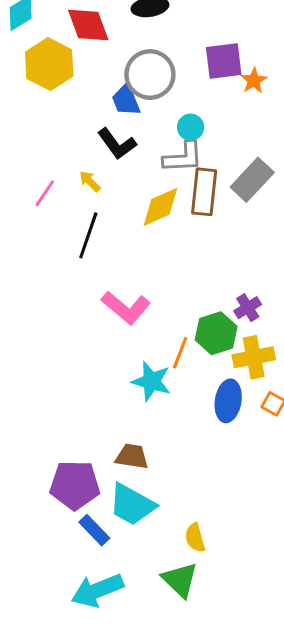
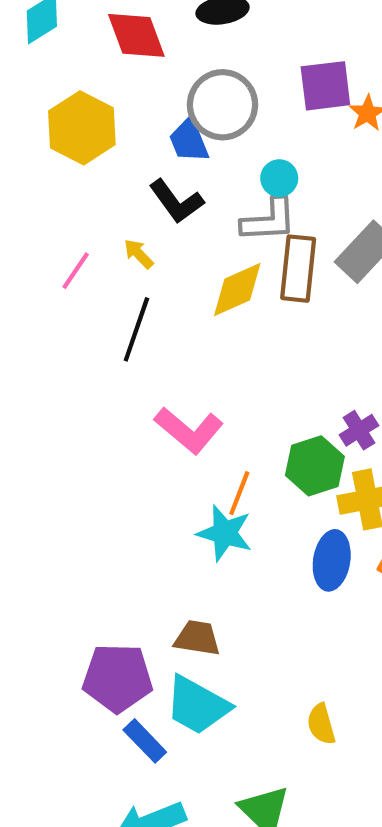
yellow hexagon: (49, 64) -> (82, 128), moved
orange line: (180, 353) -> (239, 493), moved
yellow semicircle: (195, 538) -> (321, 724), moved

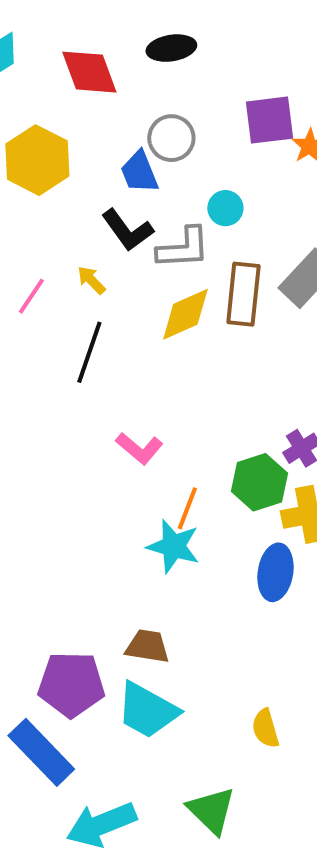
gray circle: (223, 105) -> (171, 138), size x0.7
gray L-shape: (269, 220) -> (183, 248), moved
pink L-shape: (189, 430) -> (139, 448), size x0.7
blue rectangle: (145, 741) -> (41, 752), moved, size x1.6

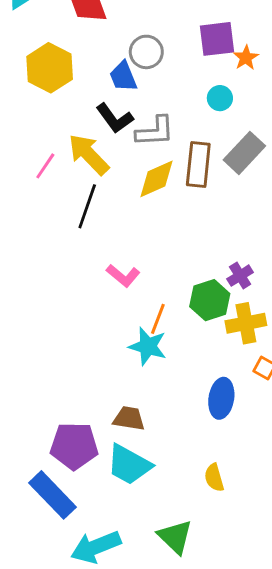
cyan circle: (225, 208) -> (220, 98), moved
yellow arrow: (91, 280) -> (89, 154), size x2.0
blue ellipse: (275, 572) -> (221, 398), moved

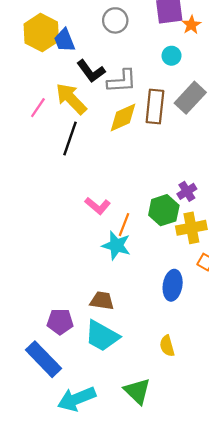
blue trapezoid: (123, 76) -> (64, 40), moved
pink L-shape: (123, 276) -> (98, 206), moved
purple pentagon: (74, 446) -> (60, 322), size x0.7

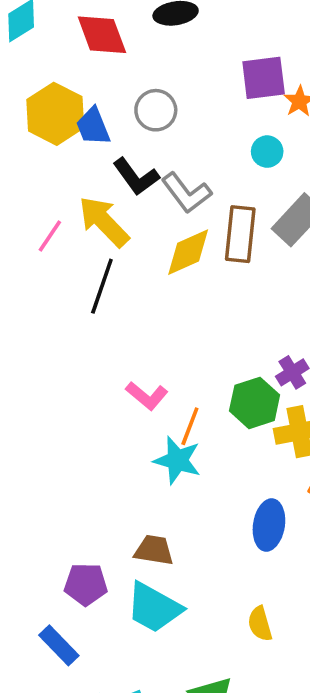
gray circle: (115, 20) -> (156, 110), moved
gray L-shape: (122, 81) -> (186, 193), turned 56
blue rectangle: (44, 359) -> (59, 645), size x0.7

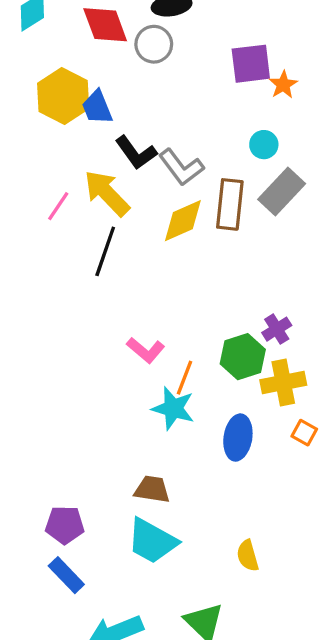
gray circle: (156, 110) -> (154, 44), moved
cyan circle: (267, 152) -> (264, 145), moved
blue ellipse: (269, 525) -> (238, 438), moved
purple pentagon: (86, 584) -> (65, 525), moved

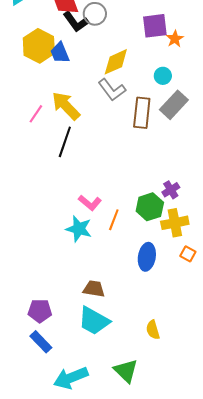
black L-shape: (136, 153) -> (76, 22), moved
yellow diamond: (183, 221) -> (116, 62), moved
cyan star: (173, 408) -> (79, 229), moved

